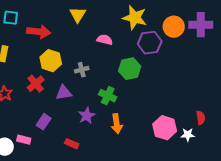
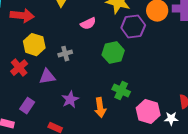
pink semicircle: (105, 40) -> (88, 24), turned 140
green cross: (108, 96) -> (121, 91), moved

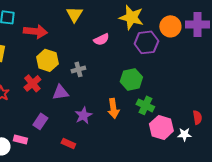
green hexagon: (113, 53) -> (131, 79), moved
green cross: (121, 91) -> (145, 105), moved
orange arrow: (100, 108) -> (113, 108), moved

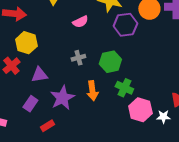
gray cross: (78, 69) -> (78, 58), moved
purple star: (83, 115) -> (62, 98), size x1.4
purple rectangle: (40, 121) -> (30, 104), moved
red rectangle: (68, 143) -> (47, 126), turned -56

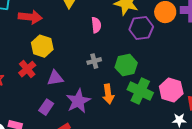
pink semicircle: (80, 22) -> (96, 25), turned -70
green cross: (124, 88) -> (140, 91), size x1.4
pink hexagon: (140, 110) -> (171, 90), moved

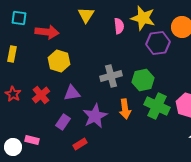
pink semicircle: (96, 25) -> (119, 26), moved
gray cross: (94, 61) -> (111, 76), size x1.5
red cross: (27, 69) -> (41, 95), moved

